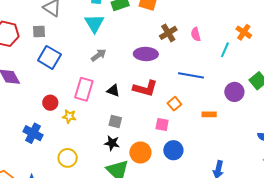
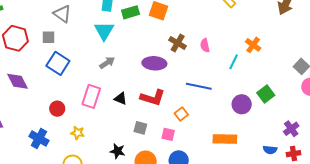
brown cross: (168, 33) -> (178, 43), turned -30
orange rectangle: (209, 114) -> (225, 139), moved, size x1.6
yellow star: (69, 116) -> (78, 133), moved
gray square: (115, 121) -> (140, 128), moved

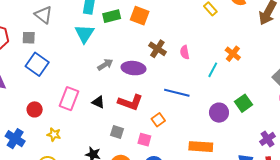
gray arrow: (107, 63) -> (105, 65), moved

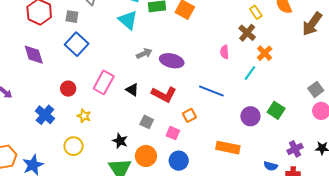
cyan triangle: (85, 34) -> (128, 20), turned -30
brown cross: (157, 49) -> (247, 33), moved
orange cross: (233, 54) -> (265, 53), moved
green square: (244, 103) -> (276, 110), turned -30

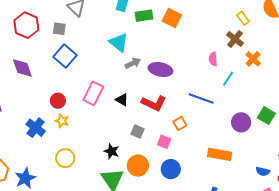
cyan triangle: (128, 20) -> (119, 43), moved
cyan line: (250, 73) -> (228, 79), moved
yellow star: (84, 116) -> (62, 121), moved

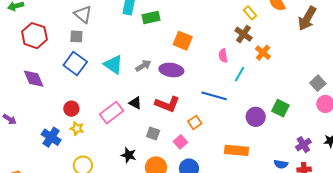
orange square: (172, 18) -> (183, 41), moved
gray square: (59, 29) -> (76, 36), moved
cyan triangle: (119, 43) -> (113, 65), moved
pink rectangle: (93, 93) -> (111, 113), moved, turned 30
pink square: (164, 142) -> (180, 142), turned 32

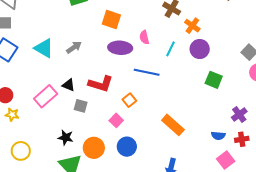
pink semicircle: (223, 56) -> (144, 37), moved
purple ellipse: (171, 70) -> (120, 48), moved
purple circle: (256, 117) -> (200, 49), moved
gray square: (153, 133) -> (81, 106), moved
orange rectangle: (237, 150) -> (173, 125), turned 40

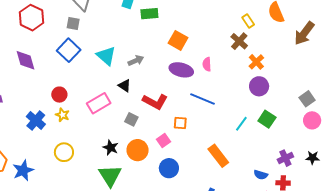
cyan line: (171, 49) -> (241, 124), moved
black triangle: (69, 85) -> (125, 86), moved
orange square: (129, 100) -> (180, 123), turned 32
orange circle: (94, 148) -> (138, 150), moved

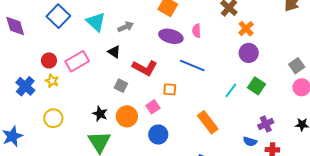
pink rectangle: (99, 103) -> (77, 61), moved
purple cross: (285, 158) -> (266, 124), moved

